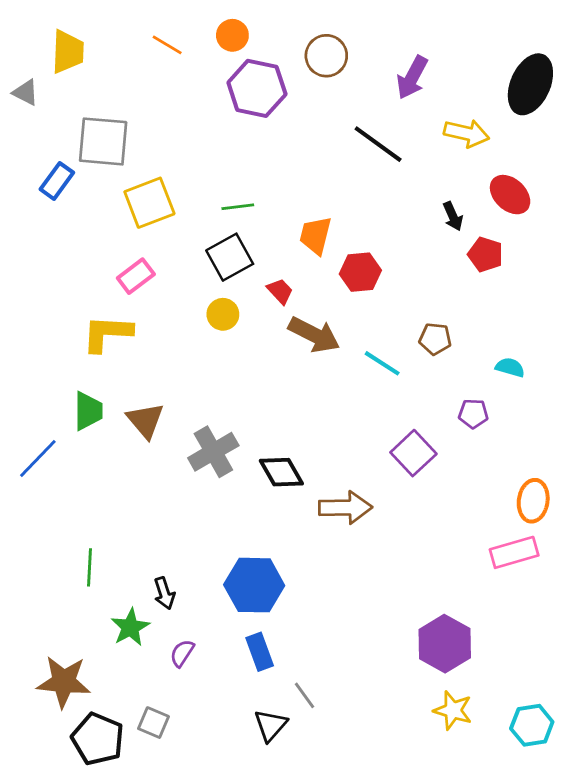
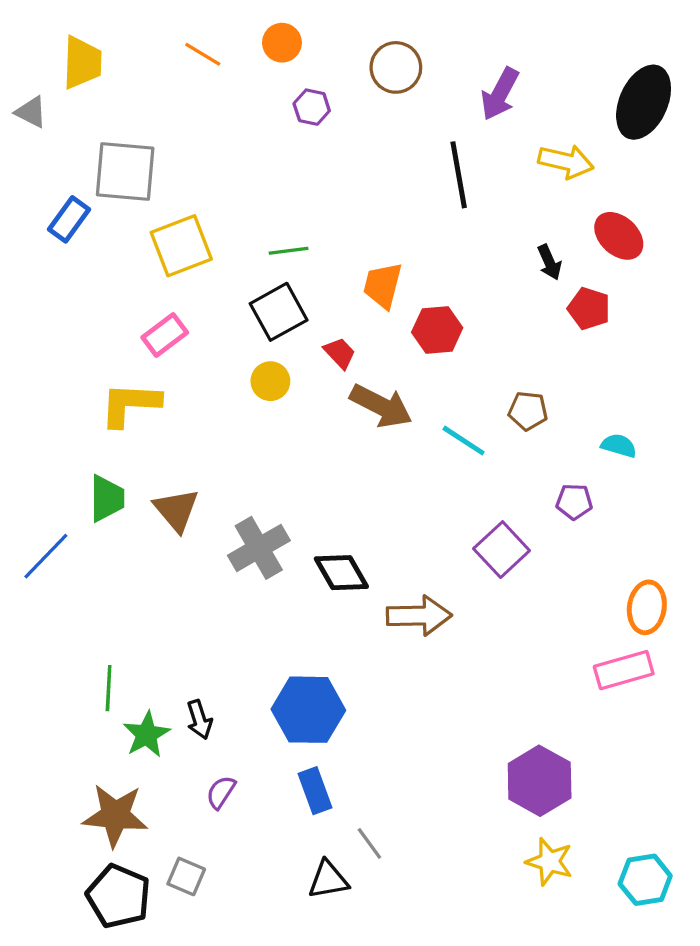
purple hexagon: (257, 88) -> (312, 107), size x0.5
black line: (378, 144) -> (459, 175), turned 44
green star: (130, 627) -> (147, 734), moved
brown star: (64, 682) -> (115, 815), moved
black triangle: (271, 725) -> (328, 880), turned 39

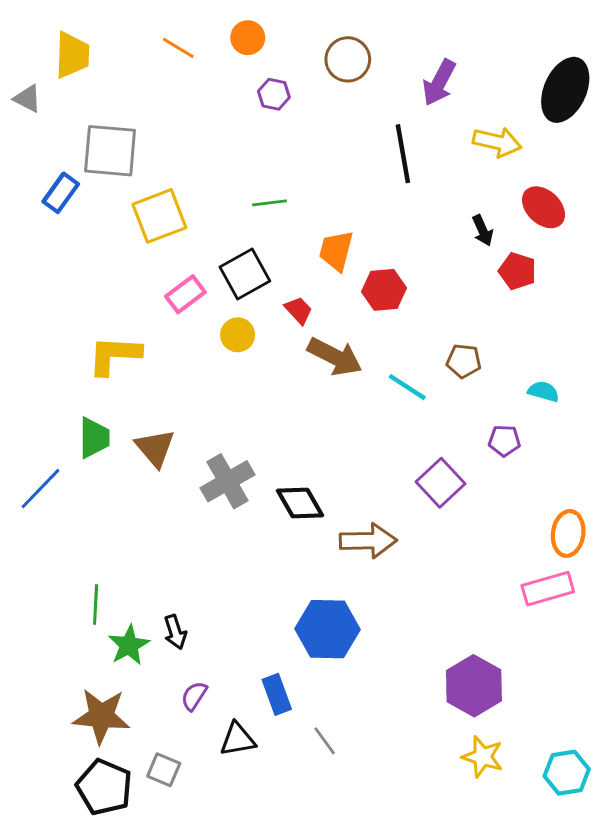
green line: (289, 251) -> (270, 203), moved
pink rectangle: (165, 335) -> (185, 294), moved
blue hexagon: (308, 710) -> (327, 629), moved
black triangle: (328, 880) -> (238, 739), moved

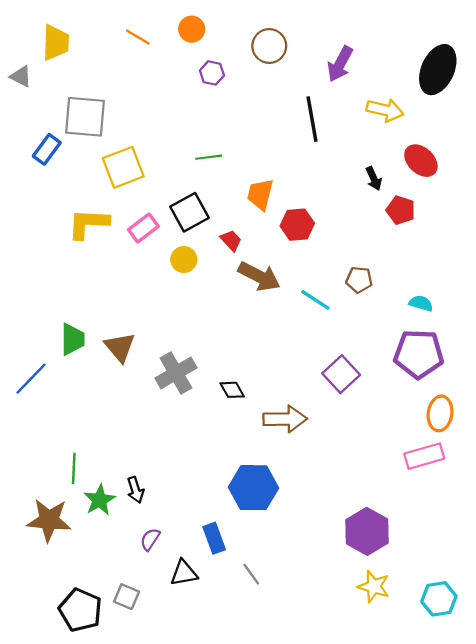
yellow L-shape: (114, 355) -> (88, 224), moved
purple pentagon: (504, 441) -> (419, 354), moved, size x2.0
black diamond: (300, 503) -> (232, 390), size x0.7
brown star: (101, 716) -> (49, 520), moved

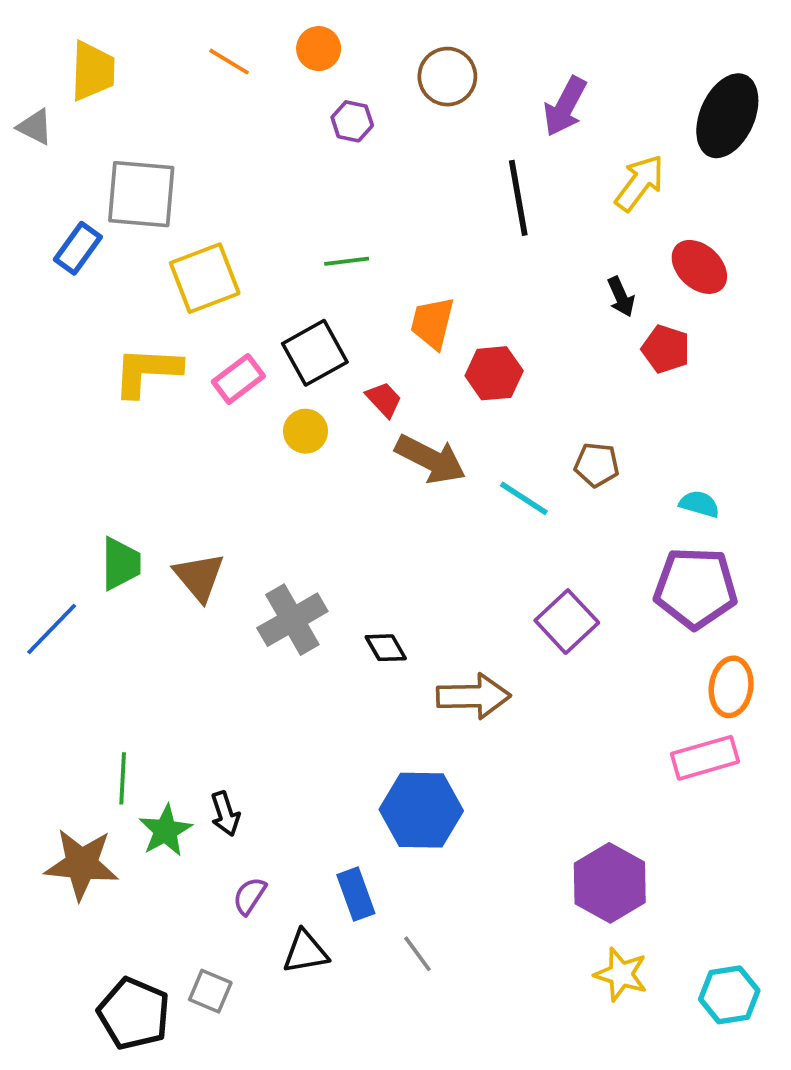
yellow arrow: (385, 110) -> (640, 183), turned -66

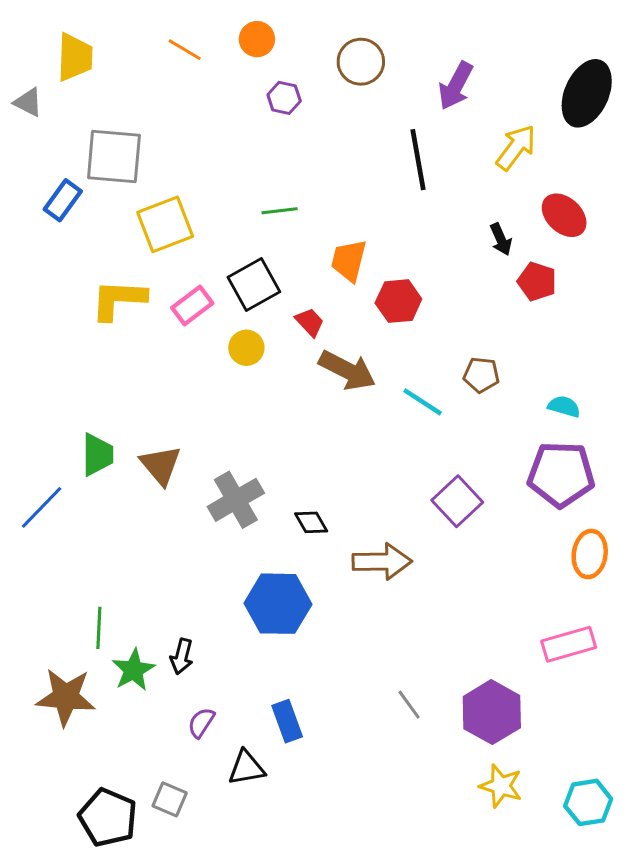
pink rectangle: (705, 758) -> (569, 644), moved
blue hexagon: (421, 810) -> (278, 604), moved
black arrow: (225, 814) -> (182, 656), turned 32
gray line: (418, 954) -> (409, 705), moved

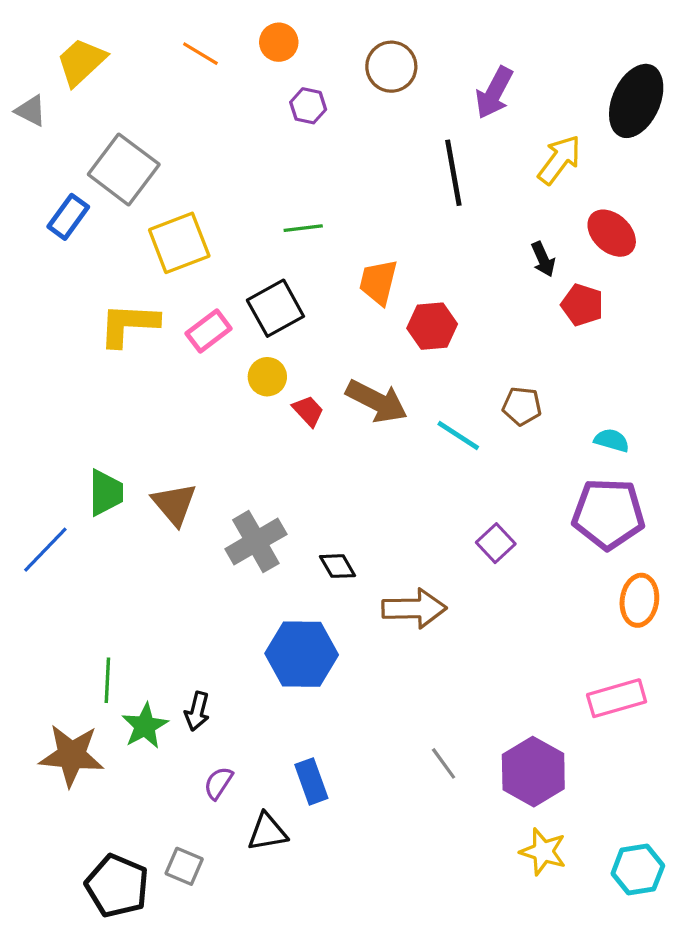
yellow trapezoid: (75, 57) -> (81, 62), turned -135
gray square: (114, 157) -> (124, 169), turned 32
red trapezoid: (310, 322) -> (308, 411), moved
purple square: (457, 501) -> (496, 543), size x0.7

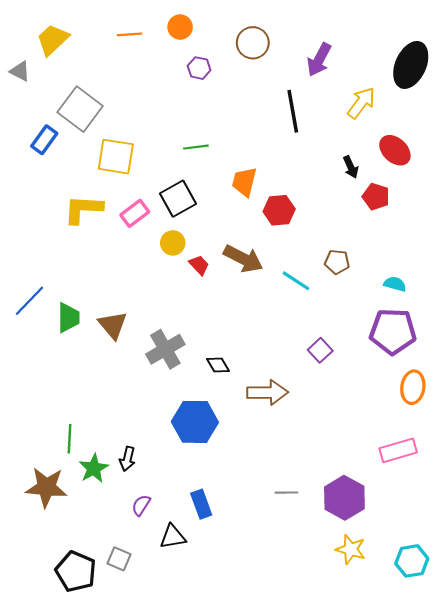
orange line: (200, 54) -> (130, 34), turned -35
yellow square: (179, 243) -> (116, 157), turned 30
blue line: (45, 550) -> (29, 301), moved
gray line: (444, 763) -> (286, 493), turned -55

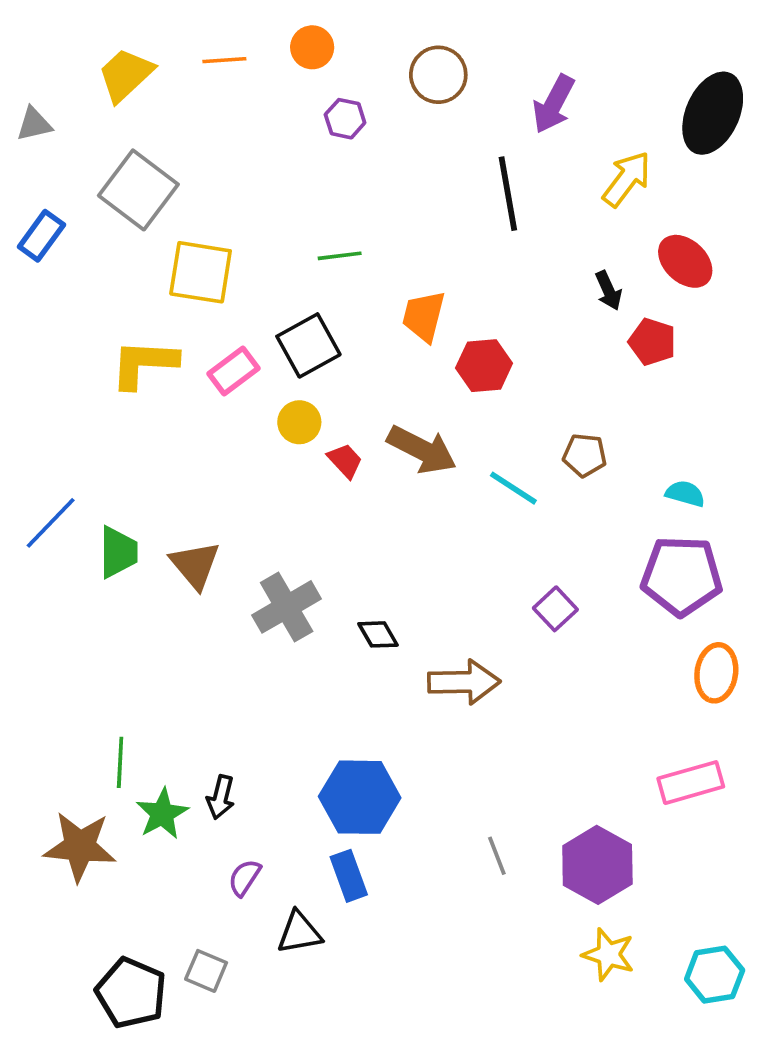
yellow trapezoid: (53, 40) -> (126, 75), moved
gray triangle: (20, 71) -> (34, 124), turned -40
blue rectangle: (44, 140) -> (41, 236), moved
blue hexagon: (195, 422) -> (360, 797), moved
gray line: (286, 493) -> (497, 856), turned 70

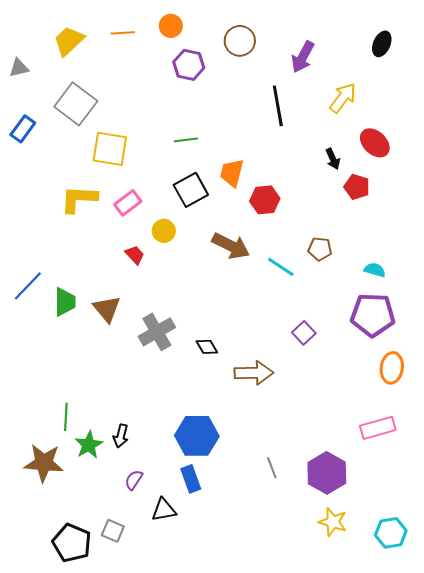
black ellipse: (713, 113) -> (382, 44), moved, size x0.6
purple hexagon: (345, 119) -> (189, 65), size x1.4
black square: (308, 345) -> (191, 190), moved
red trapezoid: (345, 461) -> (135, 255), moved

